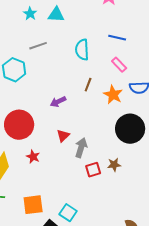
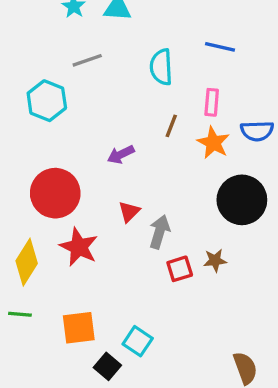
pink rectangle: (119, 65) -> (212, 102), moved, turned 49
red star: (33, 157) -> (79, 247), size x1.6

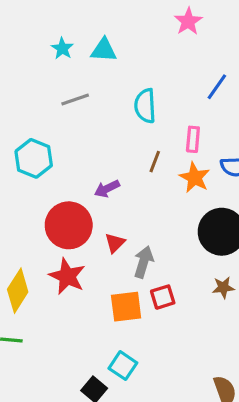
blue line: (220, 47) -> (217, 87), moved, turned -68
cyan hexagon: (47, 101) -> (34, 158), moved
red circle: (55, 193) -> (69, 225), moved
brown star: (215, 260) -> (223, 287), moved
orange square: (79, 328) -> (126, 307), moved

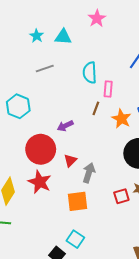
pink star: (188, 21) -> (97, 18), moved
pink rectangle: (193, 139) -> (108, 89), moved
red square: (163, 297) -> (121, 196), moved

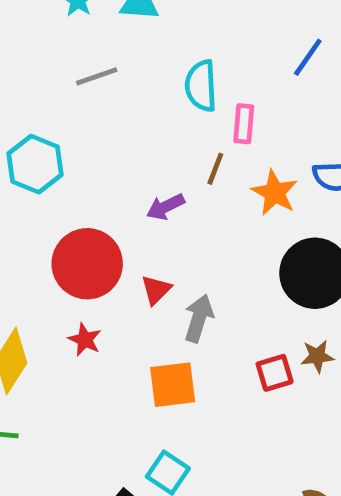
purple arrow: (65, 126) -> (165, 207), moved
red star: (40, 182) -> (85, 340), size x0.6

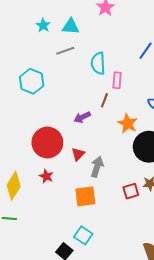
gray line: (97, 76) -> (65, 51), moved
cyan hexagon: (35, 164) -> (32, 81), moved
orange star: (275, 193) -> (128, 123), moved

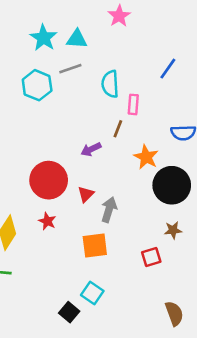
cyan star: (43, 25) -> (43, 38), size x1.5
cyan hexagon: (32, 81) -> (37, 85), moved
red square: (131, 191) -> (151, 257), moved

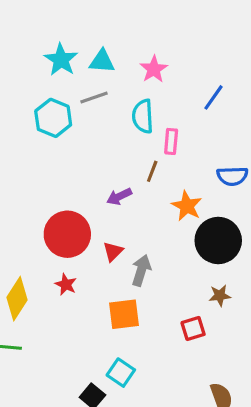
pink star: (119, 16) -> (154, 69), moved

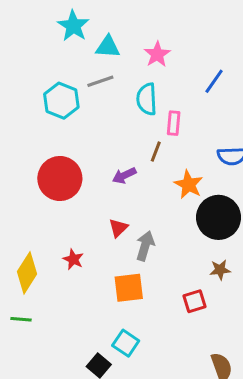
cyan star: (61, 60) -> (73, 26), moved
red circle: (67, 234) -> (60, 178), moved

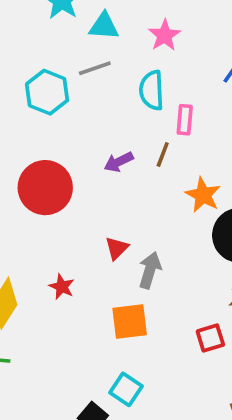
purple arrow: (124, 176) -> (119, 162), moved

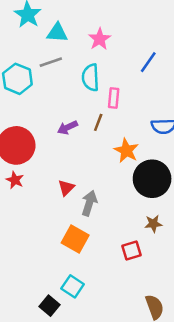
red star: (62, 287) -> (15, 180), moved
orange square: (130, 322) -> (75, 239), turned 36

